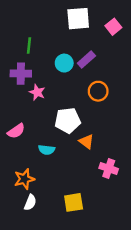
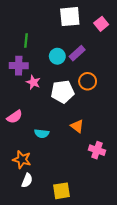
white pentagon: (68, 120) -> (63, 92), moved
orange star: (24, 179) -> (22, 160), turned 30
yellow square: (74, 202) -> (61, 191), moved

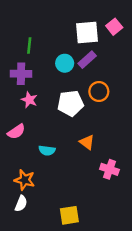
white square: (70, 17) -> (87, 33), moved
pink star: (33, 82) -> (29, 100), moved
white semicircle: (27, 180) -> (21, 204), moved

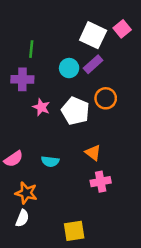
white square: (87, 33) -> (93, 35), turned 30
pink star: (29, 100) -> (41, 107), moved
white pentagon: (71, 103) -> (75, 111), turned 30
pink semicircle: (16, 132) -> (14, 159), moved
pink cross: (109, 169) -> (101, 182), moved, turned -30

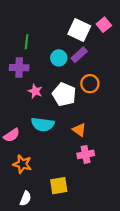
cyan semicircle: (50, 161) -> (43, 124), moved, size x1.5
white semicircle: (22, 218) -> (26, 198), moved
yellow square: (74, 231) -> (59, 186), moved

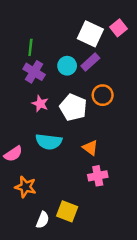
purple cross: (19, 68) -> (34, 72), moved, turned 30
yellow square: (59, 186) -> (67, 211), turned 30
white semicircle: (26, 198) -> (43, 220), moved

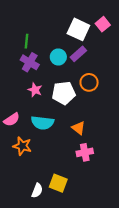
white pentagon: (73, 107) -> (64, 93), turned -30
pink semicircle: (13, 154) -> (12, 120), moved
orange star: (26, 187) -> (22, 146), moved

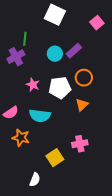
white square: (78, 29) -> (55, 15), moved
purple cross: (30, 62) -> (16, 57), moved, turned 30
orange triangle: (78, 128) -> (82, 105), moved, turned 40
yellow square: (58, 183) -> (55, 158), moved, turned 36

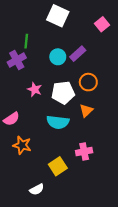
cyan semicircle: (40, 116) -> (58, 122), moved
white semicircle: (35, 180) -> (37, 189), turned 40

